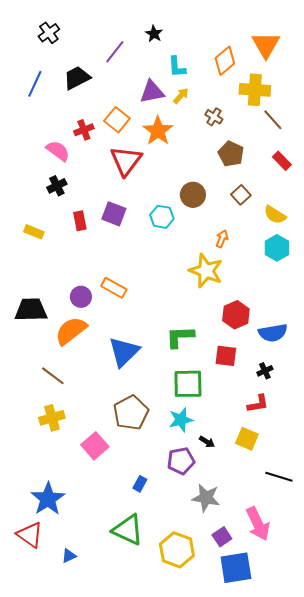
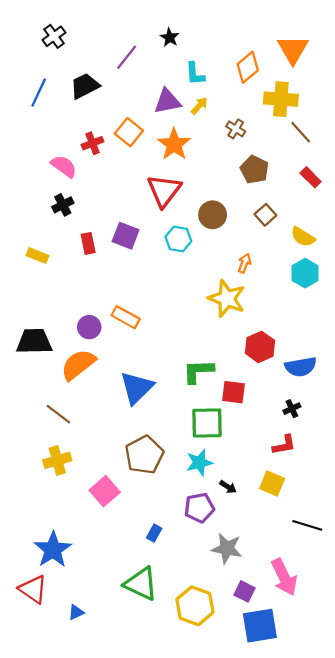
red triangle: (126, 161) -> (164, 191), moved
red square: (226, 356) -> (233, 392), moved
purple square: (222, 537) -> (244, 591), turned -30

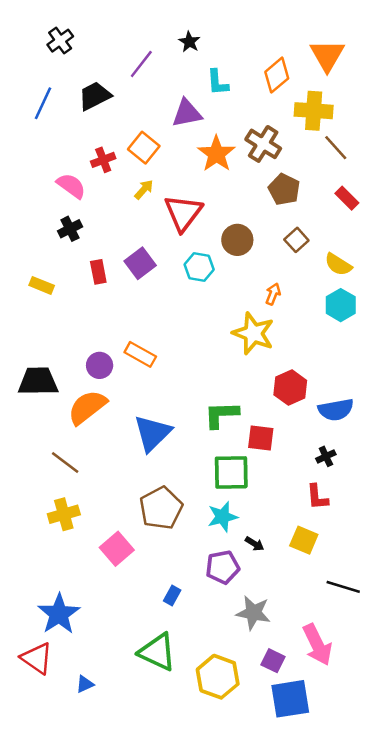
yellow arrow: (199, 106) -> (144, 189), moved
brown cross: (236, 129) -> (263, 144), size x1.6
orange star: (174, 144) -> (216, 154), moved
purple square: (126, 236) -> (140, 263), turned 32
red L-shape: (284, 445) -> (317, 497), turned 95

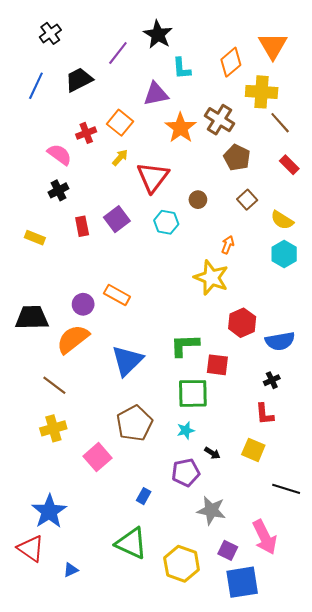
black star: (189, 42) -> (158, 34), size x1.6
brown circle: (237, 240) -> (198, 200), size x0.7
cyan star: (223, 517) -> (186, 430), size x0.7

